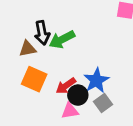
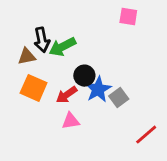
black circle: (78, 95) -> (84, 76), moved
gray square: (103, 103) -> (119, 98), moved

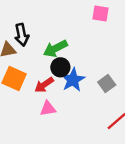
green arrow: (62, 47) -> (55, 49), moved
gray square: (119, 98) -> (107, 84), moved

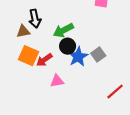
gray square: (107, 84) -> (98, 55), moved
red arrow: (44, 85) -> (44, 60), moved

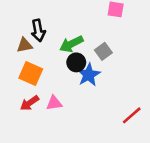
gray square: (98, 55) -> (103, 51), moved
red arrow: (44, 60) -> (29, 103), moved
pink triangle: (57, 81) -> (54, 103), moved

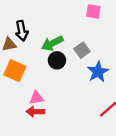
blue star: (89, 75) -> (98, 72), moved
red arrow: (29, 103) -> (35, 112), moved, turned 36

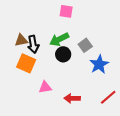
pink square: (93, 11) -> (66, 11), moved
black arrow: (22, 31) -> (33, 44), moved
red arrow: (35, 112) -> (72, 98), moved

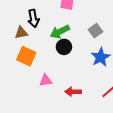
black arrow: (33, 44) -> (33, 18), moved
gray square: (85, 45) -> (95, 31), moved

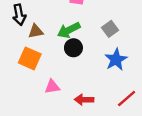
black arrow: (33, 18) -> (19, 15), moved
brown triangle: (21, 33) -> (36, 31), moved

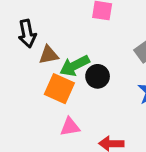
green arrow: (69, 30) -> (75, 66), moved
orange square: (30, 58) -> (59, 89), moved

